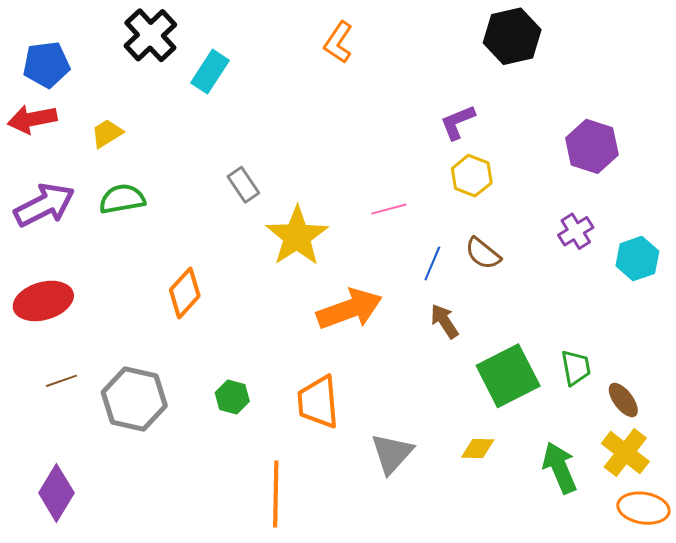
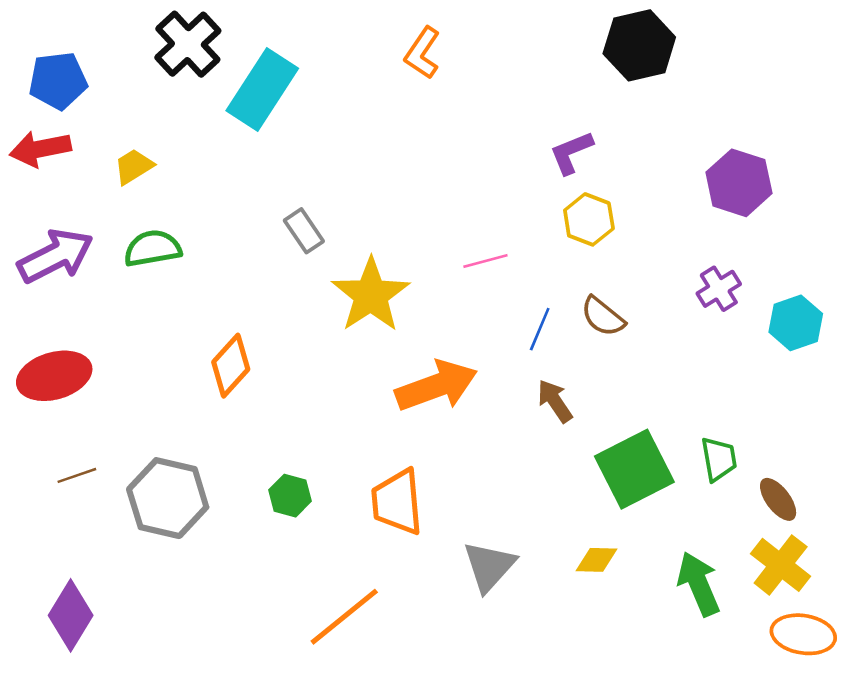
cyan rectangle: (210, 72) -> (262, 90), size x1.5
orange line: (276, 494) -> (344, 617), turned 50

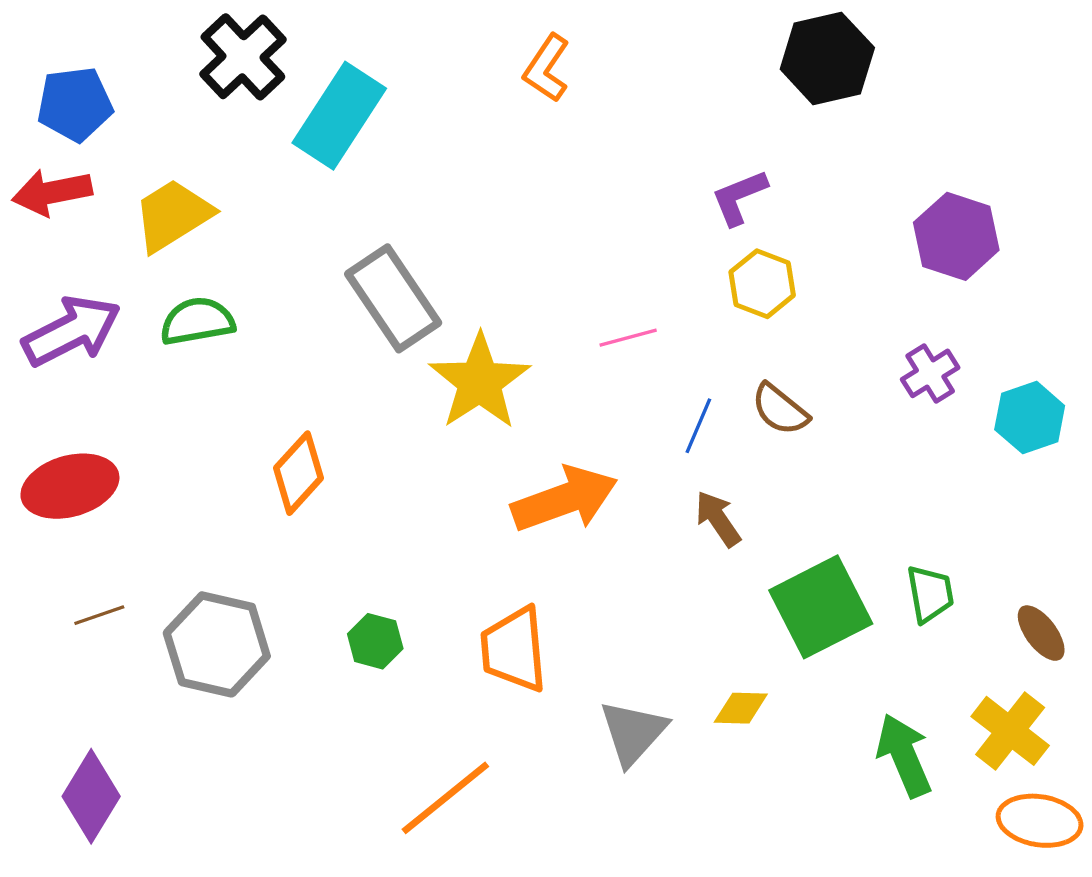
yellow trapezoid: (134, 166) -> (173, 215), size x1.6
gray rectangle: (304, 231) -> (393, 298), size x1.8
brown ellipse: (778, 499) -> (1041, 633), moved
yellow diamond: (596, 560) -> (741, 708), moved

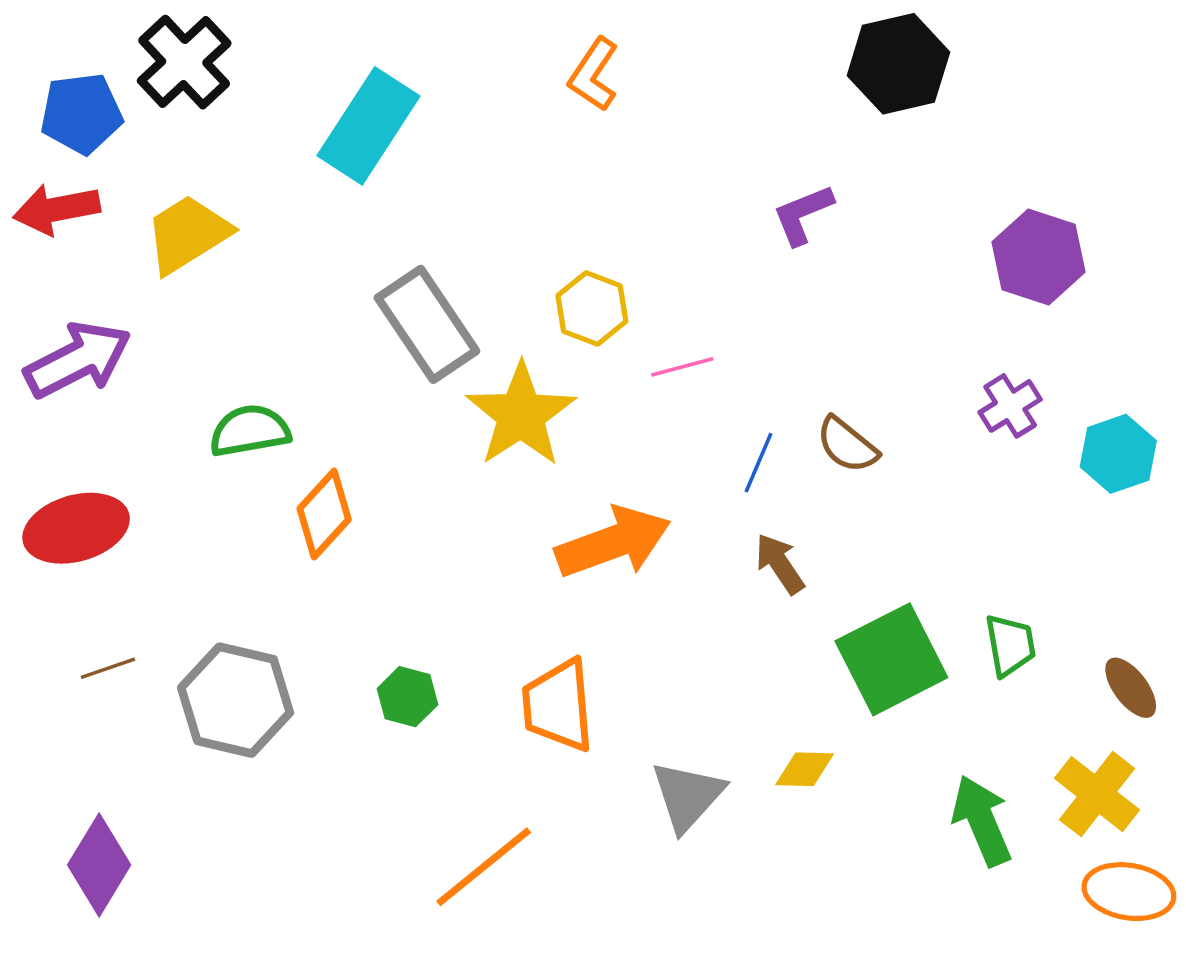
black cross: (243, 57) -> (184, 62), moved
yellow hexagon: (762, 284) -> (592, 308), moved
green semicircle: (197, 321) -> (250, 431), moved

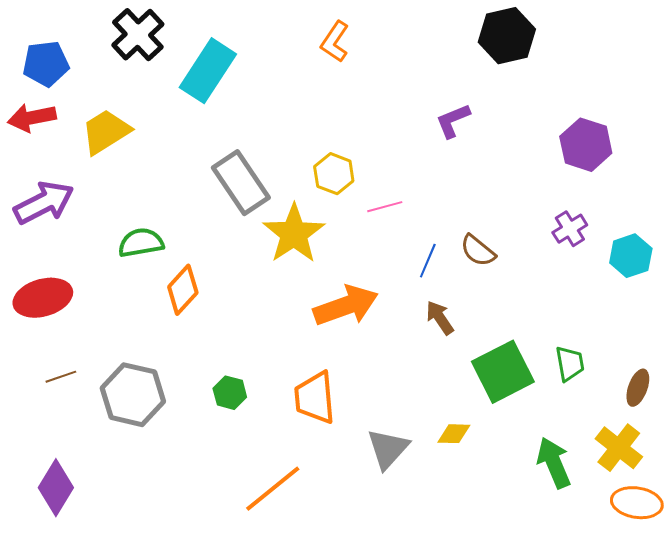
black cross: (184, 62) -> (138, 35), moved
brown ellipse: (1131, 688) -> (638, 388), turned 57

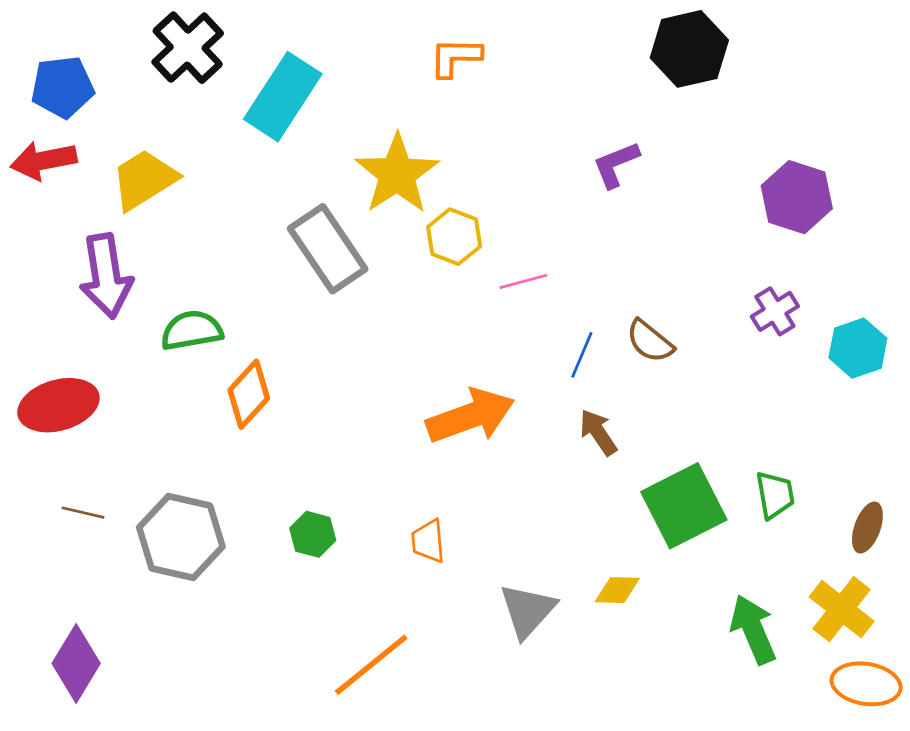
orange L-shape: (335, 42) -> (455, 57), turned 57
purple arrow: (44, 203) -> (106, 276), moved, turned 108
yellow star: (294, 234) -> (397, 174), moved
brown line: (61, 377) -> (83, 513), turned 32
orange trapezoid: (315, 398) -> (428, 541), size x0.6

